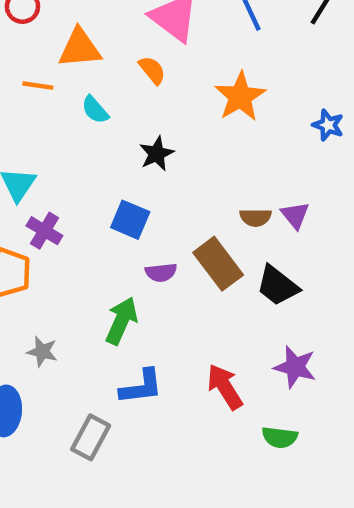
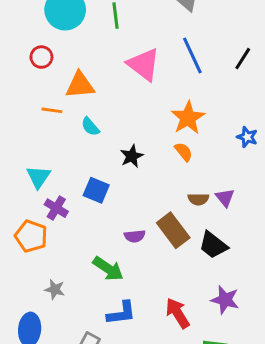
orange semicircle: (152, 70) -> (184, 152), moved
blue square: (130, 220) -> (96, 190), moved
green arrow: (121, 321) -> (108, 269), turned 100

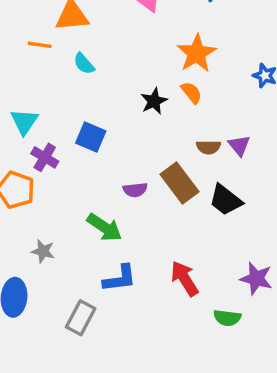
black star: (132, 156) -> (154, 101), moved
purple star: (225, 300) -> (256, 279), moved

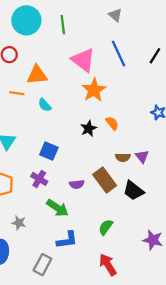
orange star: (197, 53) -> (94, 90), moved
purple cross: (45, 157) -> (39, 179), moved
red arrow: (185, 279) -> (108, 265), moved
green semicircle: (227, 318) -> (106, 227), moved, turned 119

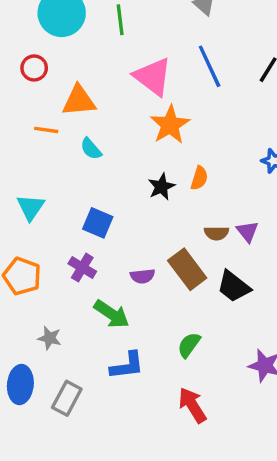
orange semicircle: (112, 123) -> (199, 178), turned 56
gray rectangle: (42, 265) -> (67, 398), moved

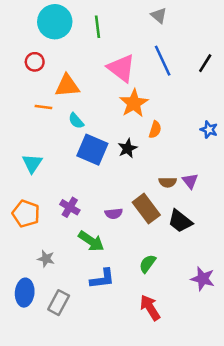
orange semicircle: (199, 178) -> (155, 130), moved
blue square: (98, 223) -> (92, 150), moved, size x1.4

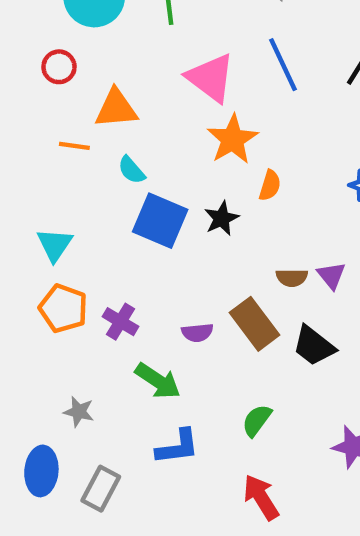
orange pentagon: (26, 214) -> (63, 308), moved

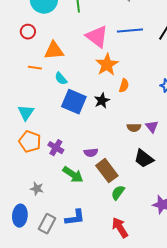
blue line: (283, 65) -> (130, 31), turned -70
brown rectangle: (254, 324) -> (107, 171), moved
blue L-shape: (178, 447) -> (75, 218), moved

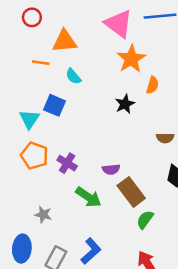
blue square: (74, 102) -> (55, 105), moved, size x0.7
blue L-shape: (75, 218) -> (91, 251), turned -35

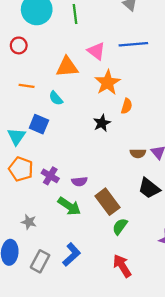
pink triangle: (119, 24) -> (96, 51), size x0.7
orange triangle: (65, 41) -> (67, 67), moved
purple semicircle: (111, 169) -> (79, 181), moved

